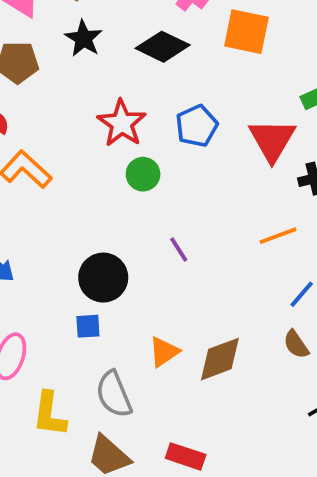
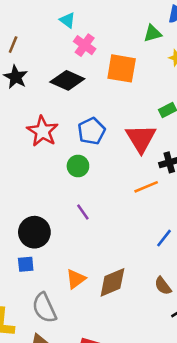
green circle: (143, 174) -> (78, 166), moved
orange line: (278, 236) -> (146, 187), moved
brown semicircle: (296, 344) -> (163, 286), moved

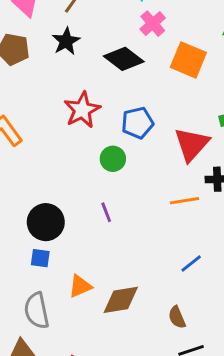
blue square: (26, 264) -> (40, 258), moved

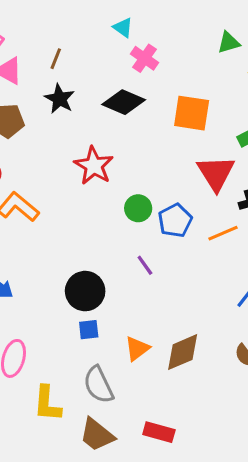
orange square: (188, 60) -> (192, 113), moved
blue pentagon: (138, 123) -> (175, 220), moved

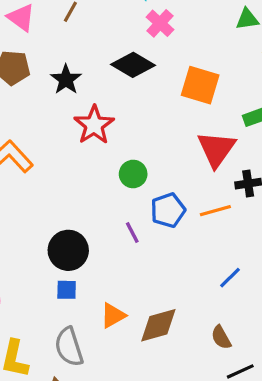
black star: (59, 99) -> (66, 79), moved
blue pentagon: (175, 220) -> (168, 210), moved

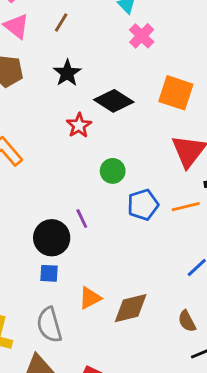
black diamond: (133, 65) -> (114, 101), moved
black star: (66, 79) -> (67, 73), moved
red star: (94, 125) -> (79, 125), size x0.7
purple line: (132, 232) -> (82, 219), moved

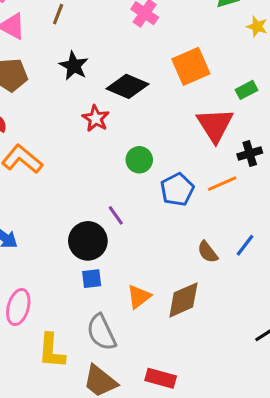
orange square: (176, 93) -> (191, 66), turned -32
brown semicircle: (187, 321) -> (208, 252), moved

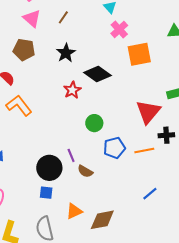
orange square: (191, 66) -> (139, 54), moved
brown semicircle: (208, 252) -> (85, 171), moved, turned -35

